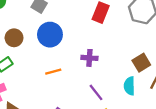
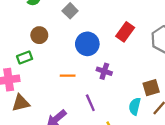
blue circle: (50, 35) -> (87, 44), moved
purple line: (96, 92) -> (90, 103), moved

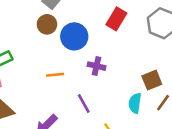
brown circle: (39, 35) -> (47, 24), moved

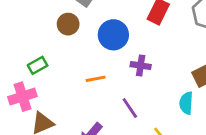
brown circle: (47, 24) -> (68, 24), moved

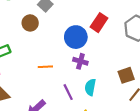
blue circle: (113, 35) -> (76, 37), moved
cyan semicircle: (186, 103) -> (90, 87), moved

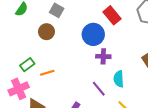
red rectangle: (99, 23) -> (112, 15), turned -60
orange line: (45, 67) -> (47, 73), moved

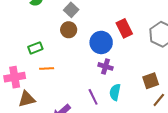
brown circle: (46, 32) -> (69, 30), moved
green rectangle: (27, 65) -> (35, 48), moved

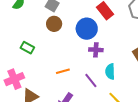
green rectangle: (35, 48) -> (27, 48), turned 64
orange line: (47, 69) -> (63, 71), moved

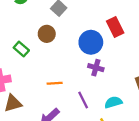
brown circle: (54, 24) -> (47, 34), moved
cyan semicircle: (110, 72) -> (113, 102), moved, turned 63

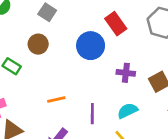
purple cross: (96, 68) -> (126, 73), moved
purple line: (83, 100) -> (92, 114), turned 36

